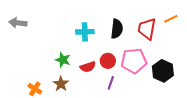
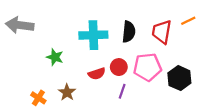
gray arrow: (18, 23) -> (20, 25), size x1.4
cyan cross: (85, 32) -> (93, 35), size x1.4
green star: (63, 60) -> (55, 57), moved

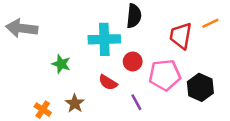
black semicircle: (129, 32) -> (134, 16), moved
red circle: (119, 67) -> (133, 62), moved
red semicircle: (97, 74) -> (108, 82), turned 49
purple line: (122, 91) -> (136, 102), turned -48

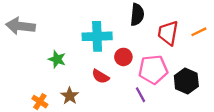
black semicircle: (134, 16) -> (137, 15), moved
orange line: (210, 23) -> (199, 32), moved
purple line: (136, 102) -> (141, 95), moved

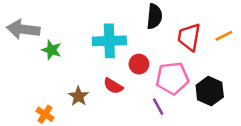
green star: (57, 59) -> (51, 50), moved
brown star: (70, 96) -> (78, 96), moved

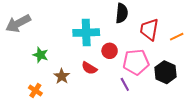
gray arrow: (23, 29) -> (18, 23), turned -35
orange line: (224, 36) -> (177, 37), moved
green star: (51, 50) -> (40, 55), moved

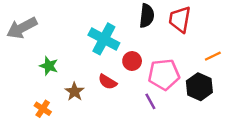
red trapezoid: (149, 29) -> (180, 19), moved
cyan cross: (86, 33) -> (104, 39), turned 30
orange line: (177, 37) -> (213, 56), moved

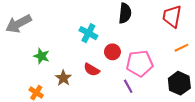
red trapezoid: (180, 19) -> (172, 16), moved
cyan cross: (104, 39) -> (88, 33), size x0.7
black hexagon: (199, 87) -> (179, 83), moved

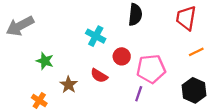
purple line: (128, 86) -> (139, 94), turned 48

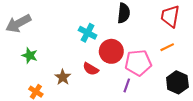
orange line: (196, 52) -> (167, 47), moved
red circle: (122, 56) -> (111, 51), size x1.5
green star: (45, 61) -> (30, 55), moved

